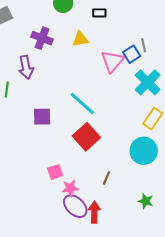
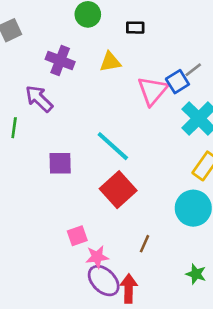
gray line: (144, 45) -> (193, 70), turned 64
purple arrow: (26, 67) -> (39, 99), turned 145

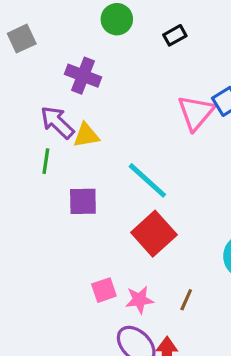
black rectangle: (135, 28) -> (175, 35), turned -30
yellow triangle: (110, 62) -> (86, 135), moved
green line: (14, 128) -> (46, 161), moved
pink star: (97, 257) -> (139, 300), moved

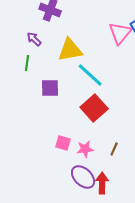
purple arrow: (57, 122) -> (34, 39), size x0.7
yellow triangle: (86, 135) -> (70, 50), moved, size x1.5
pink square: (104, 290) -> (63, 143), turned 35

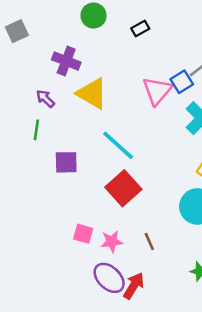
yellow triangle: (70, 50) -> (92, 93), moved, turned 40
brown line: (114, 149) -> (149, 242), turned -48
red arrow: (102, 183) -> (134, 286), turned 30

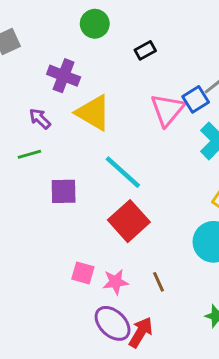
black rectangle: (140, 29) -> (145, 50), moved
green line: (36, 130) -> (29, 154), turned 66

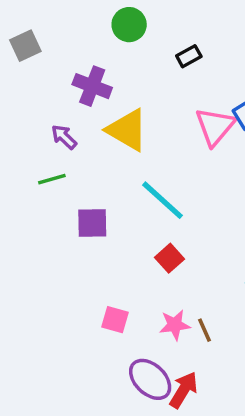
red square: (129, 221) -> (169, 258), size x0.6
pink star: (116, 282) -> (175, 325), moved

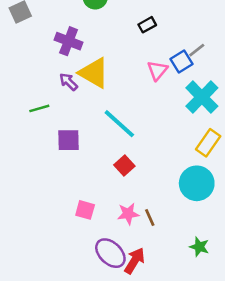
black rectangle: (189, 56) -> (147, 25), moved
pink triangle: (215, 126) -> (157, 70), size x0.7
purple arrow: (64, 137) -> (69, 82), moved

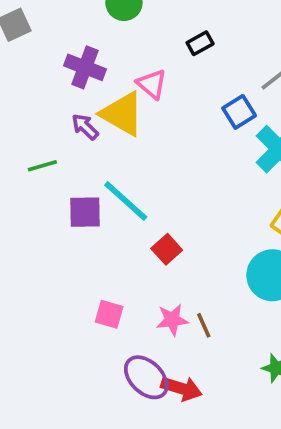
blue square: (181, 61) -> (239, 112), moved
pink triangle: (157, 70) -> (152, 84), moved, turned -30
cyan line: (119, 124) -> (126, 201), moved
red arrow: (135, 261) -> (181, 388), turned 76

